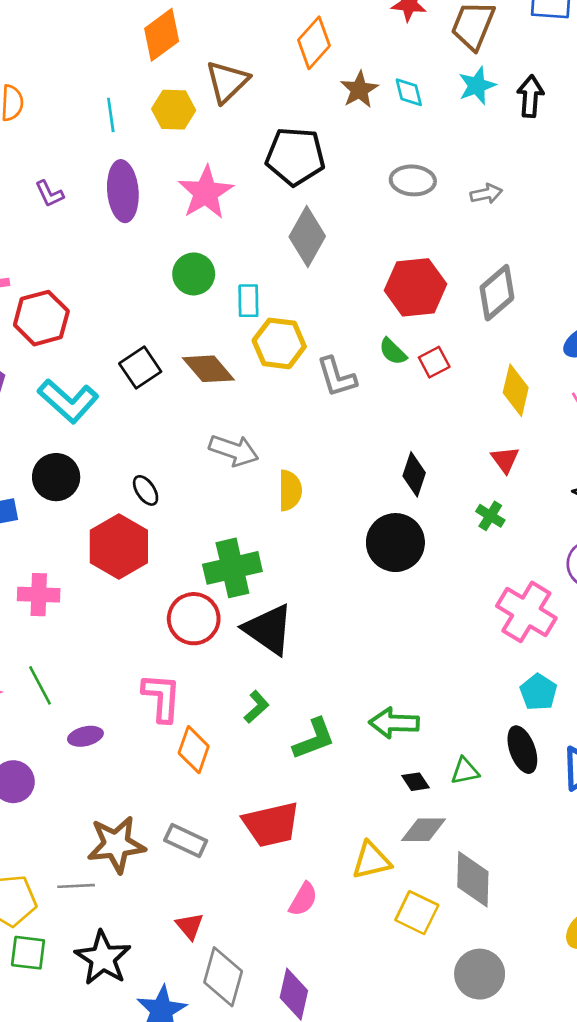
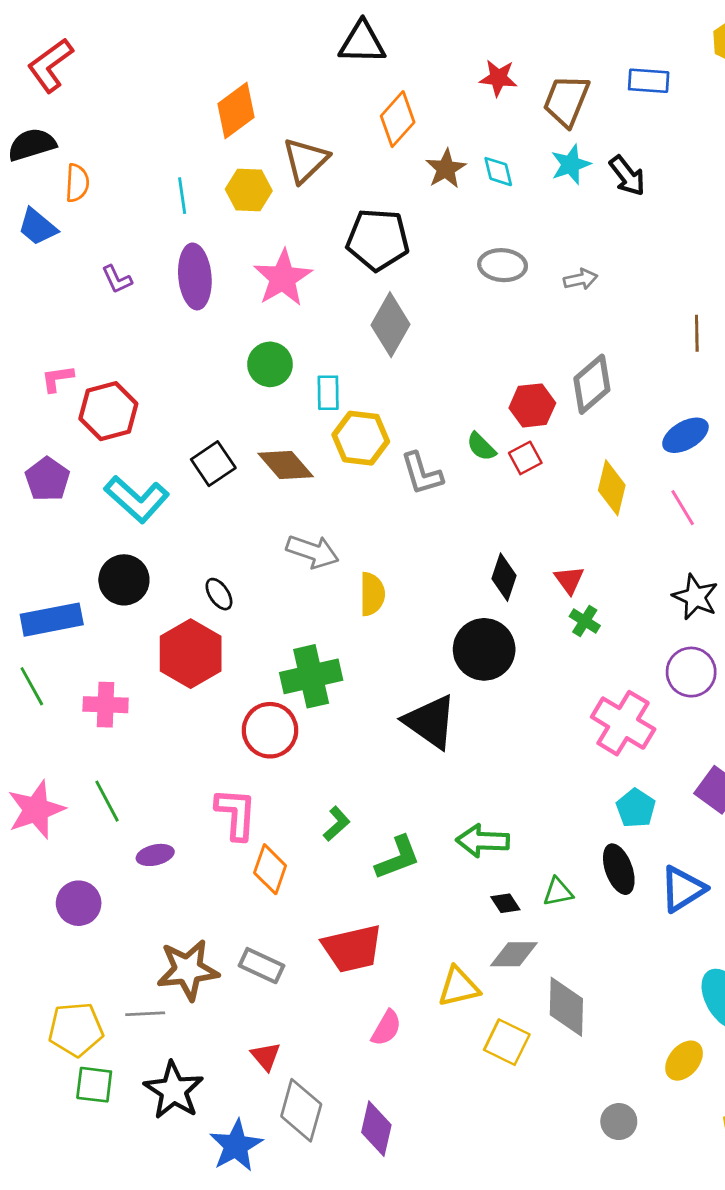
black arrow: (530, 96) -> (627, 176), turned 138
red hexagon: (415, 287) -> (532, 405), moved, size x0.7
red triangle: (505, 460) -> (569, 580), moved
black triangle: (268, 629) -> (430, 722), moved
gray circle: (480, 974) -> (619, 1122), moved, size x0.7

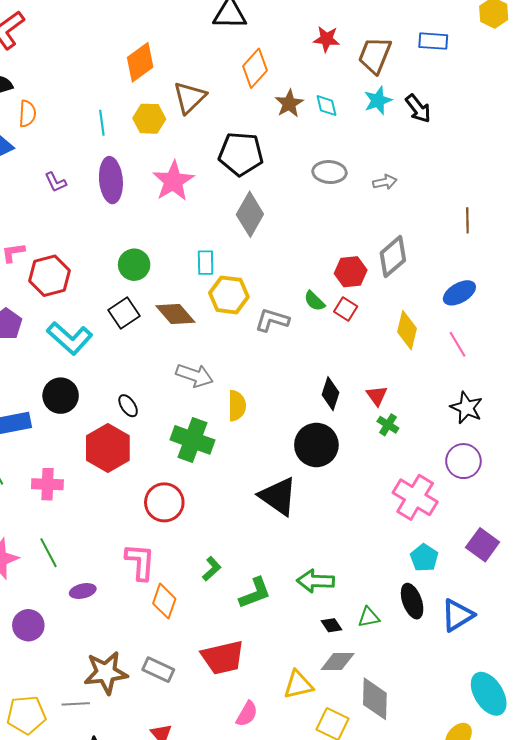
green circle: (270, 364) -> (134, 265), moved
red square: (525, 458) -> (346, 309), turned -30
gray L-shape: (422, 474) -> (272, 320), turned 124
green cross: (311, 676) -> (193, 440), moved, turned 33

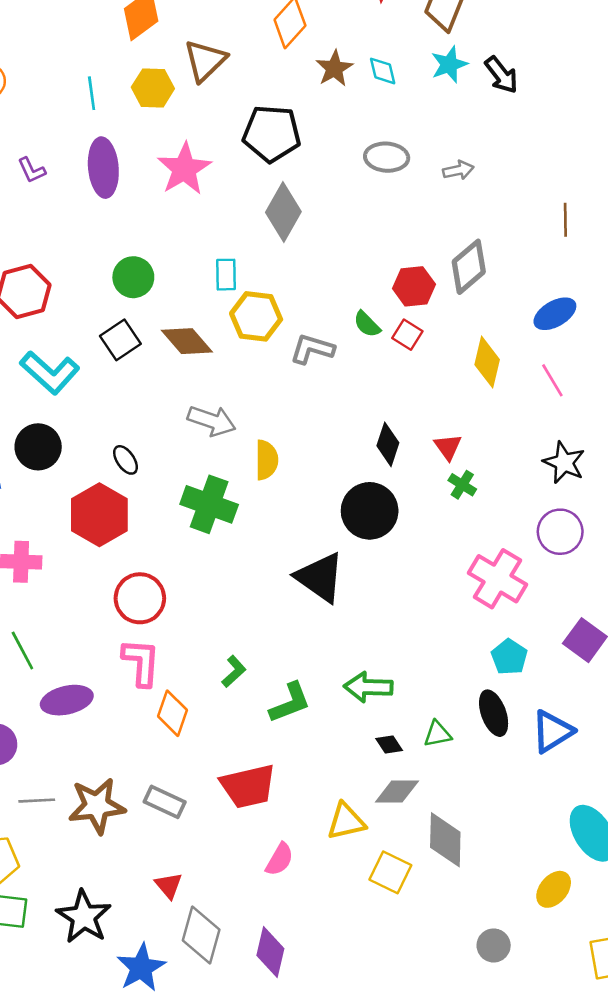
red circle: (164, 502) -> (140, 598), moved
purple ellipse: (83, 591) -> (67, 700), size x1.5
gray line: (76, 704) -> (37, 801), moved

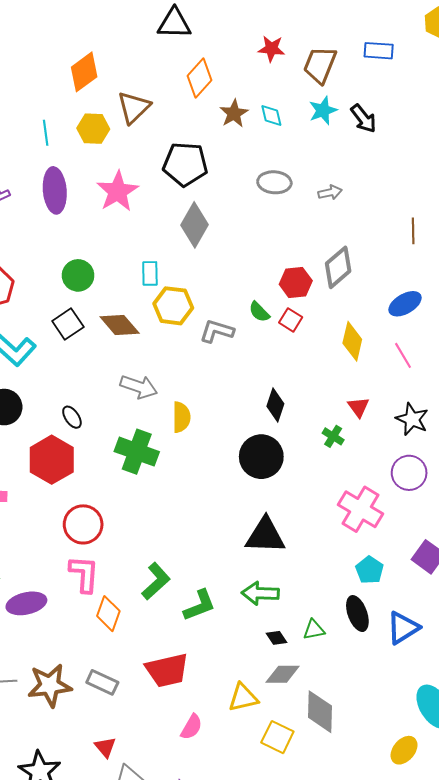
red triangle: (448, 447) -> (358, 407), moved
black triangle: (320, 577) -> (265, 536), moved, turned -33
green L-shape: (234, 671) -> (156, 581), size x1.5

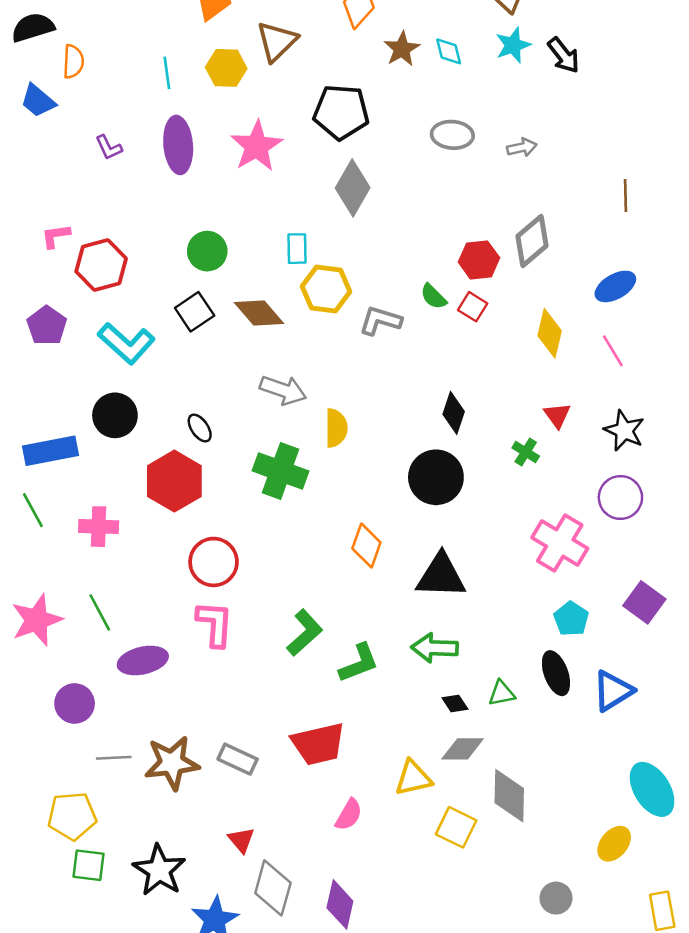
orange diamond: (108, 614) -> (366, 546), moved

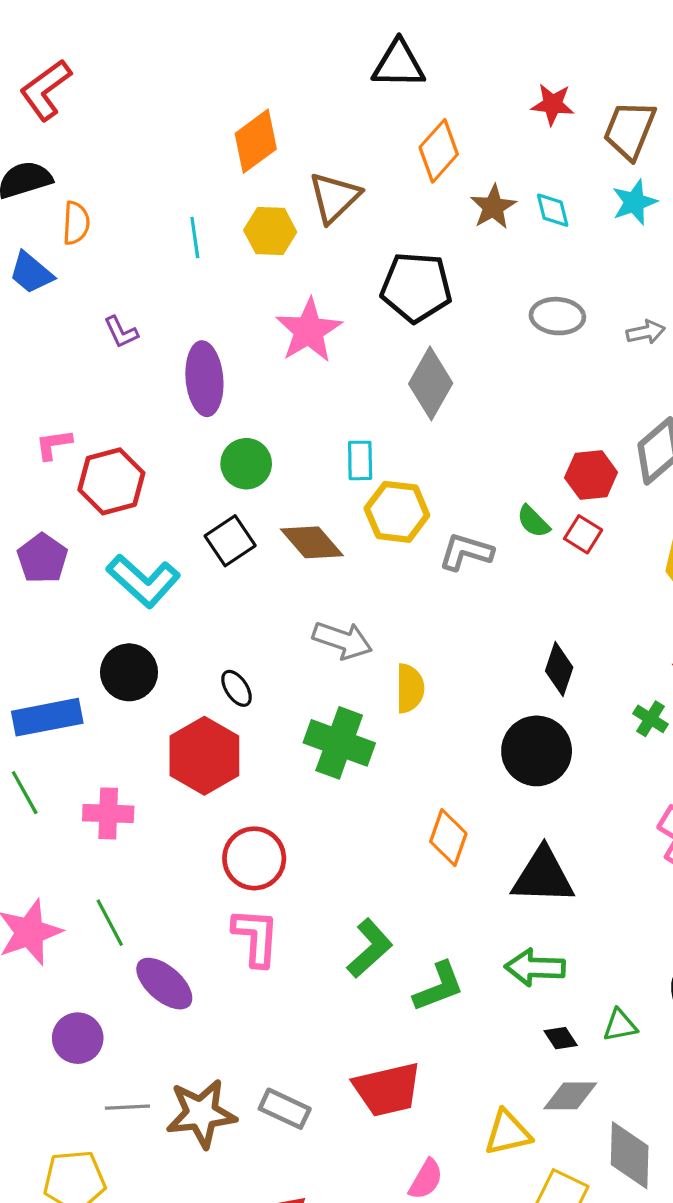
purple ellipse: (178, 145) -> (204, 379), moved
purple ellipse: (143, 661) -> (164, 984), turned 54

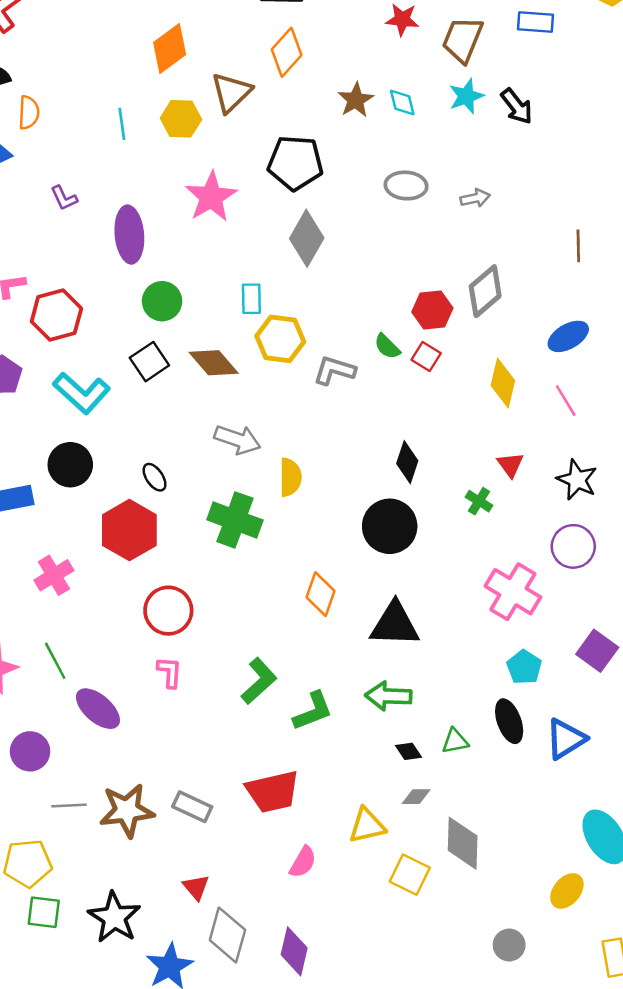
orange diamond: (439, 151) -> (287, 52), moved
pink cross: (108, 813) -> (54, 575), turned -33
pink L-shape: (256, 937) -> (170, 672), size x0.7
gray diamond: (570, 1096) -> (416, 797), size x0.7

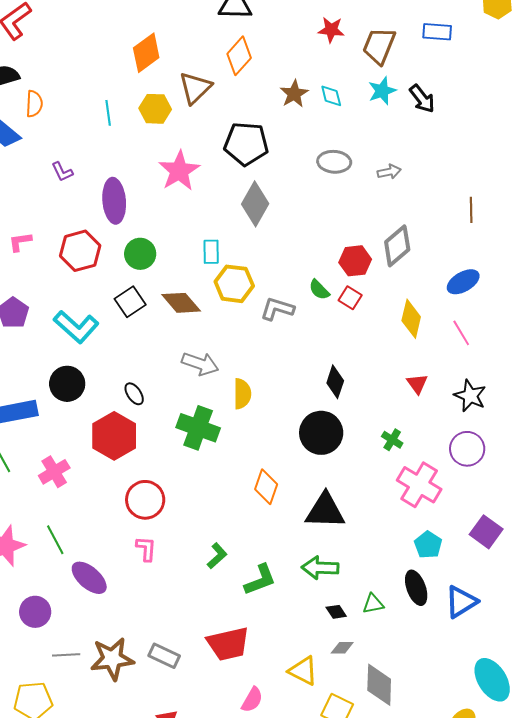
red hexagon: (56, 315) -> (80, 251), moved
green cross: (479, 501) -> (392, 440), moved
green L-shape: (259, 681) -> (217, 556), size x0.7
yellow triangle: (367, 826) -> (303, 671), turned 40

